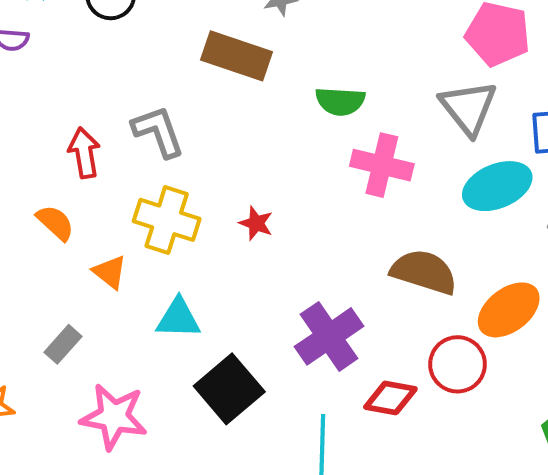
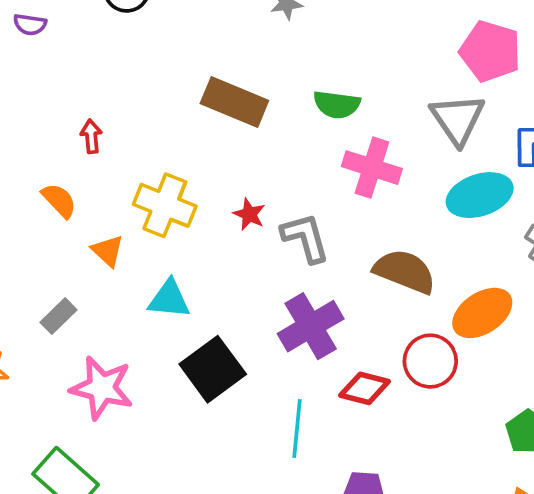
brown rectangle: (236, 56) -> (234, 102), moved
gray L-shape: (158, 131) -> (305, 238), moved
red arrow: (84, 153) -> (91, 136), size x0.7

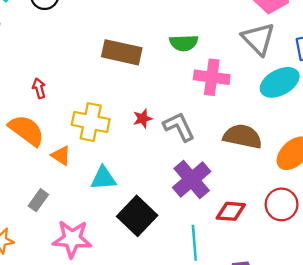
orange semicircle: (59, 200) -> (26, 130), size x1.6
red star: (249, 214) -> (143, 119), turned -30
red circle: (430, 361) -> (282, 204), moved

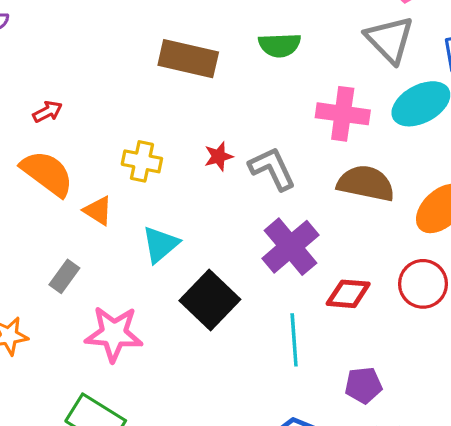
pink cross: (212, 77) -> (343, 114), moved
red arrow: (39, 88) -> (48, 112), moved, turned 78
yellow cross: (91, 122) -> (142, 161), size x0.7
cyan triangle: (103, 178) -> (160, 244), turned -36

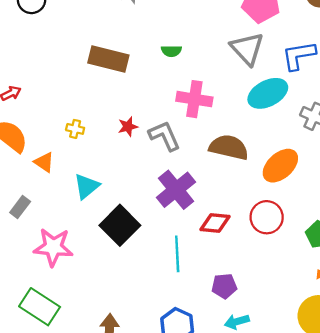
green semicircle: (280, 45) -> (171, 51), size x0.7
pink cross: (343, 114) -> (194, 99), moved
yellow cross: (142, 161) -> (75, 129), size x0.7

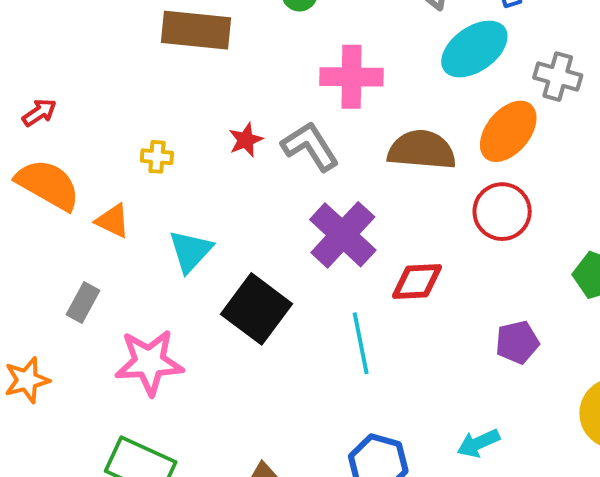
orange ellipse: (280, 166) -> (508, 131), moved
red circle: (267, 217) -> (502, 212), moved
purple pentagon: (224, 286) -> (517, 342), moved

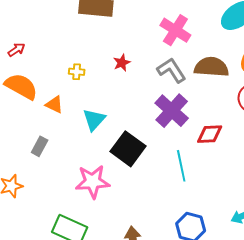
pink cross: (352, 77) -> (175, 30), turned 32
gray L-shape: (310, 146) -> (171, 70), moved
pink star: (149, 362) -> (93, 182), moved

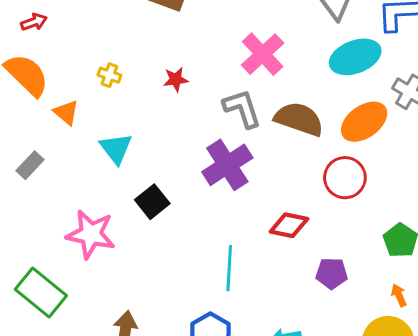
cyan triangle: (94, 120) -> (116, 148), turned -35
red diamond: (210, 134) -> (289, 225), moved
black square: (128, 149) -> (152, 202), size x0.7
cyan line: (181, 166) -> (229, 268), moved

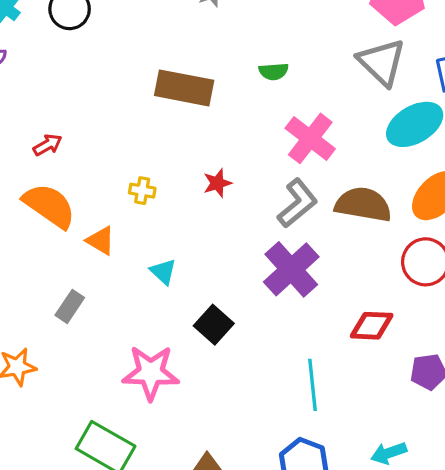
gray L-shape: (242, 108) -> (297, 203), turned 78
cyan triangle: (116, 148) -> (163, 272), size x0.7

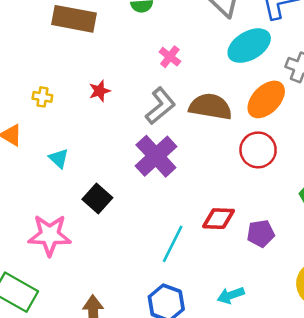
pink cross: (310, 138) -> (170, 57), size x0.6
red diamond: (372, 326) -> (219, 219), moved
cyan line: (312, 385) -> (173, 244), turned 33

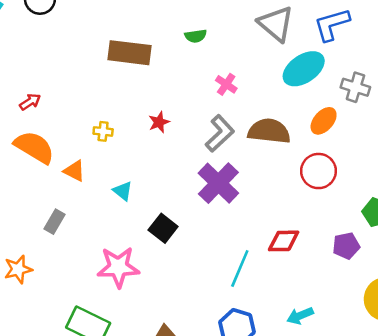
orange ellipse: (266, 99) -> (324, 121), size x0.7
purple pentagon: (261, 233) -> (346, 246), moved

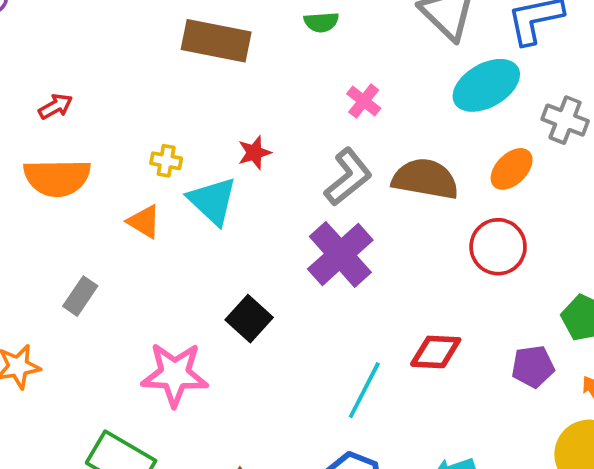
orange semicircle: (34, 147) -> (57, 178), turned 144
orange triangle: (74, 171) -> (144, 222), moved
cyan triangle: (123, 191) -> (212, 201), moved, size x1.6

